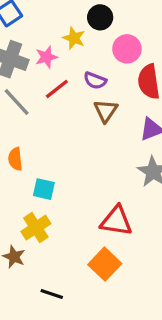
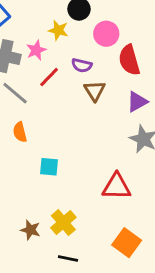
orange semicircle: (15, 159) -> (20, 132), moved
yellow cross: (36, 228) -> (63, 223), moved
orange square: (105, 264) -> (127, 243), moved

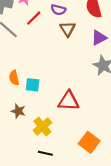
orange semicircle: (20, 132) -> (14, 78), moved
red triangle: (117, 187) -> (69, 101), moved
brown star: (30, 230) -> (18, 111), moved

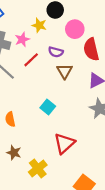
cyan square: (33, 85) -> (48, 107), moved, turned 32
red triangle: (69, 101) -> (64, 143), turned -45

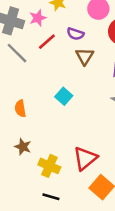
red triangle: (64, 143) -> (85, 158), moved
yellow cross: (38, 168) -> (49, 166), turned -30

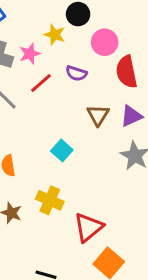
brown triangle: (85, 56) -> (98, 115), moved
yellow cross: (49, 166) -> (50, 200), moved

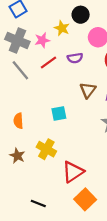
purple semicircle: (76, 73) -> (75, 58), turned -32
cyan square: (62, 150) -> (59, 114), turned 32

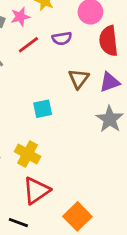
red triangle: (73, 172) -> (36, 191), moved

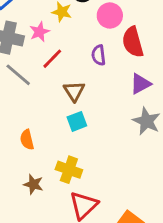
purple semicircle: (62, 38) -> (99, 55), moved, turned 102
brown triangle: (79, 79) -> (74, 91), moved

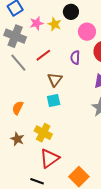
pink star: (39, 32) -> (37, 23), moved
orange semicircle: (27, 140) -> (18, 108), turned 32

